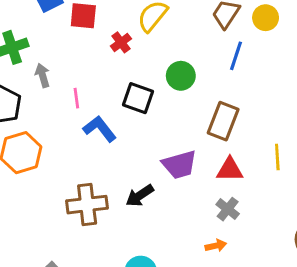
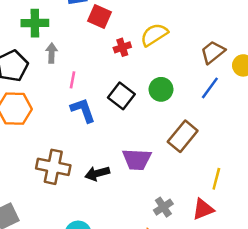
red triangle: (230, 170) -> (203, 209), moved, turned -40

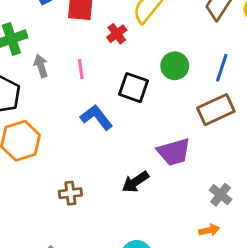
pink line: (73, 80) -> (81, 69), moved
blue line: (210, 88) -> (222, 68), moved
brown rectangle: (183, 136) -> (216, 110), turned 44
brown cross: (53, 167) -> (70, 193), moved, size x0.6

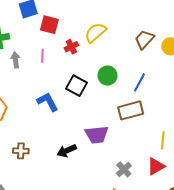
pink line: (81, 69) -> (42, 56), moved

